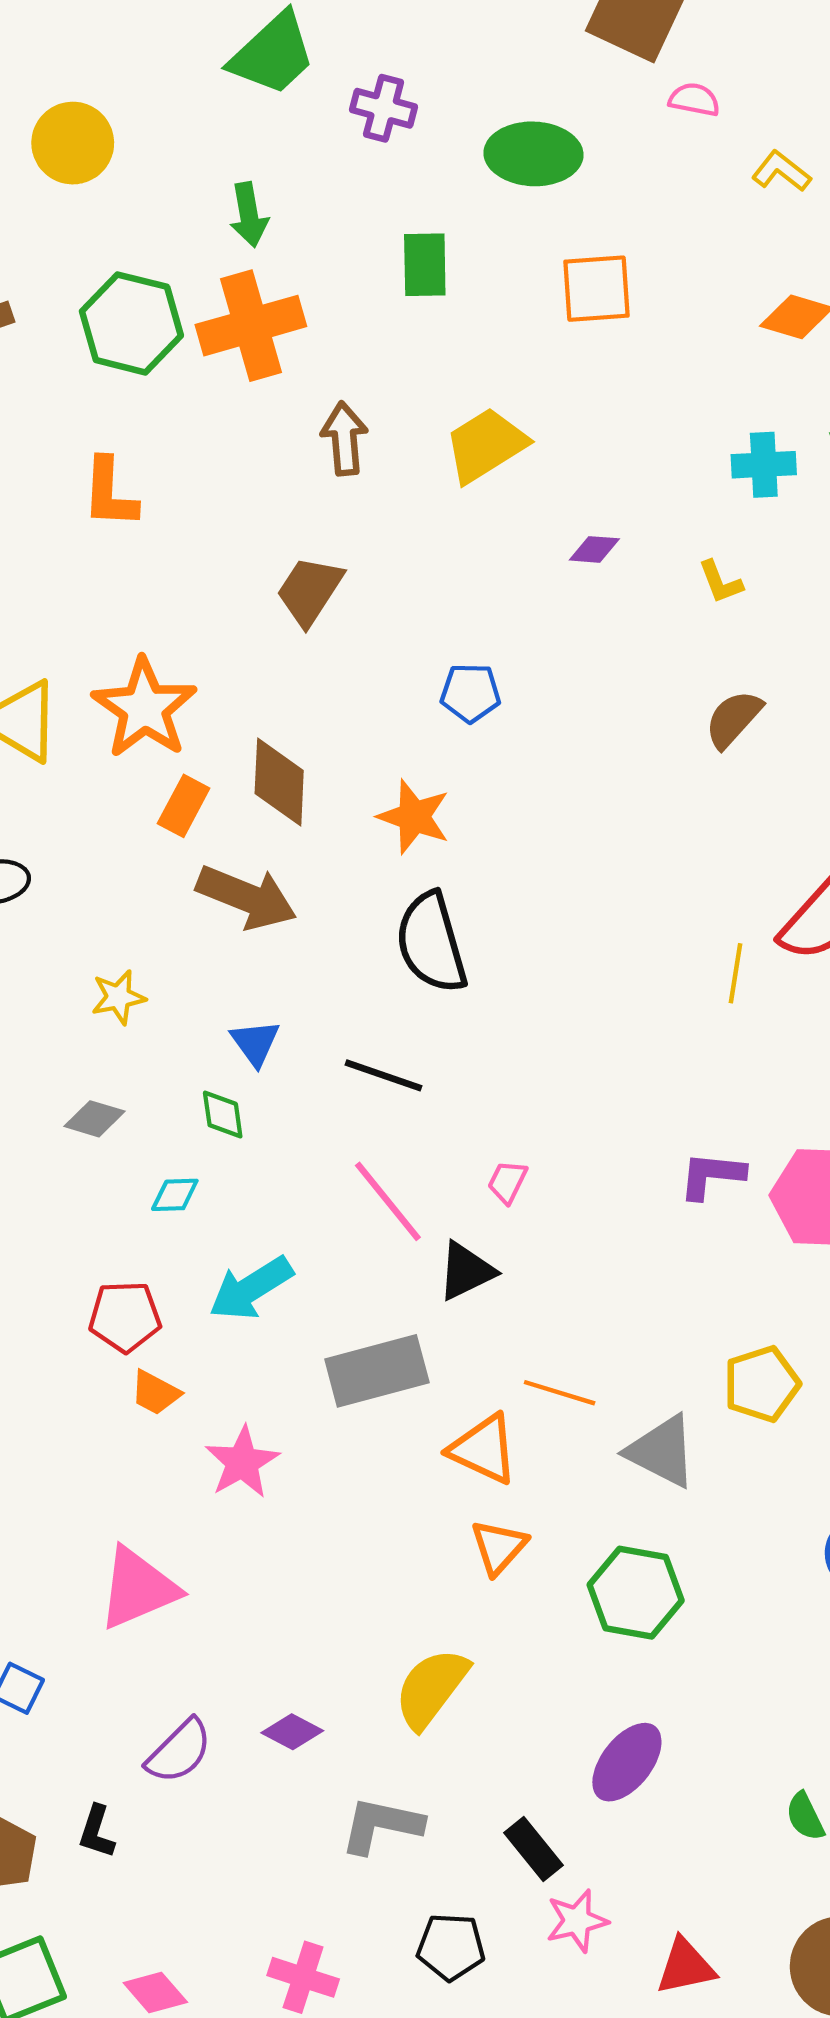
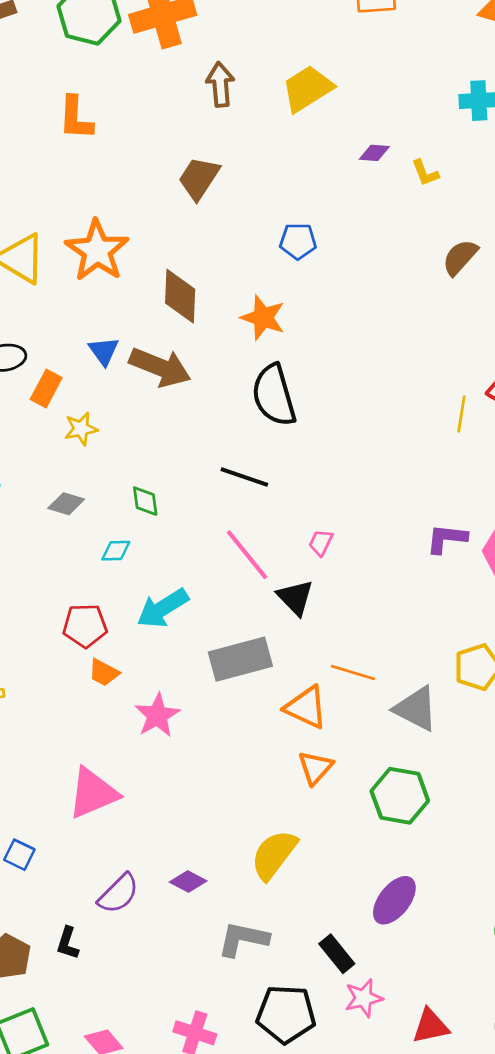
yellow L-shape: (720, 582) -> (425, 173), moved
orange rectangle: (184, 806) -> (46, 389), moved
blue triangle: (255, 1043) -> (104, 351), moved
black triangle: (466, 1271) -> (295, 598), turned -48
black pentagon: (451, 1947) -> (286, 1014), size x1.4

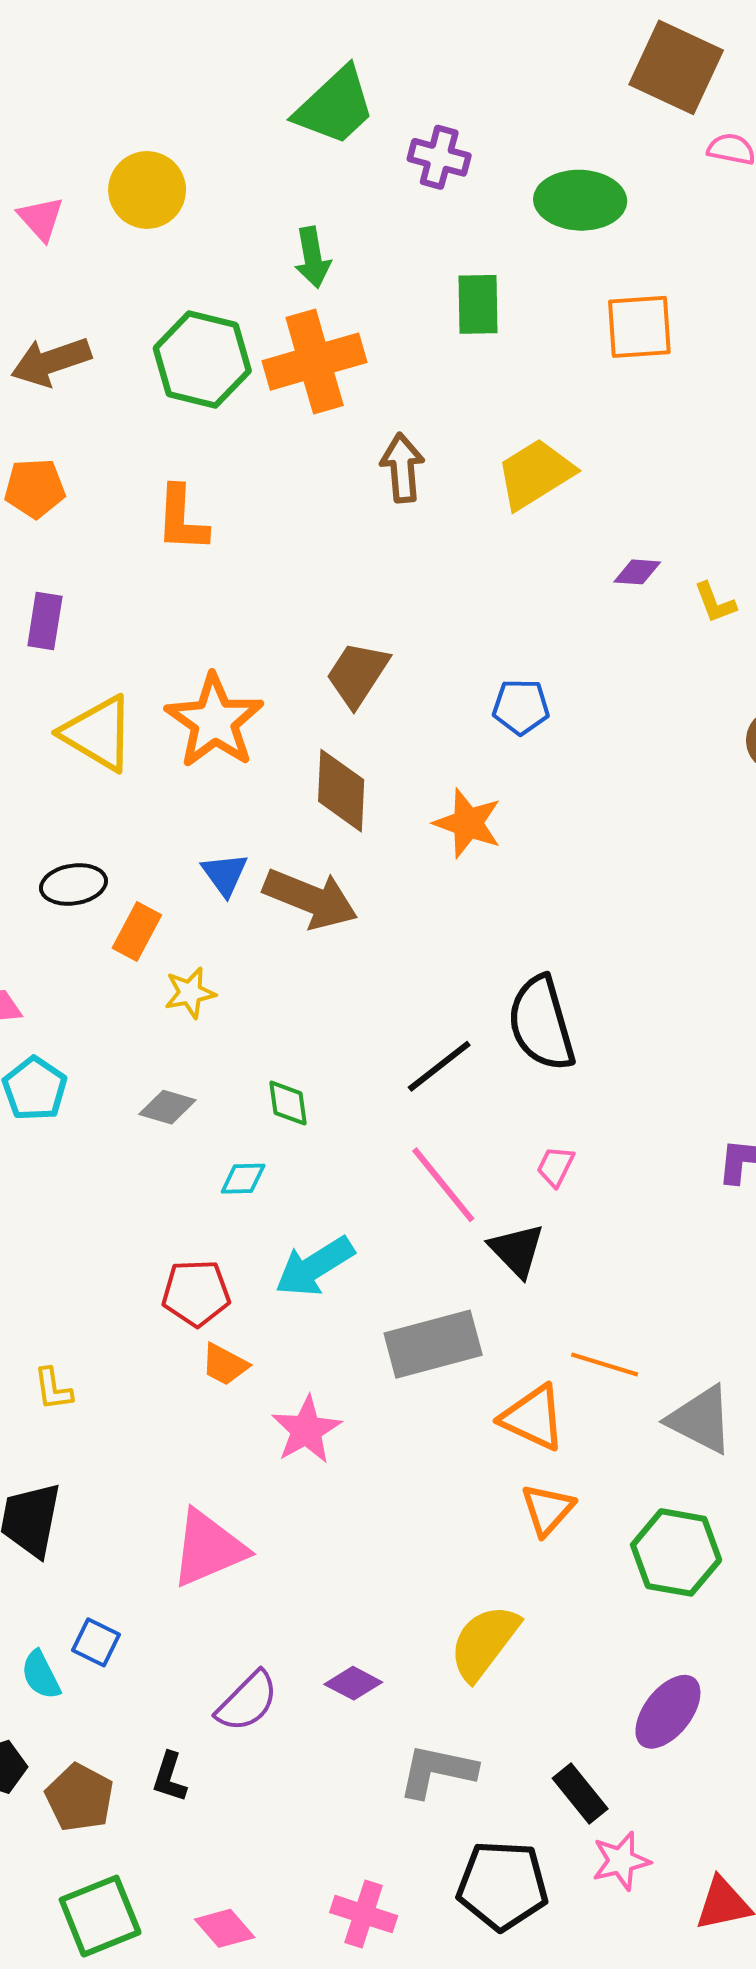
brown trapezoid: (199, 178) -> (357, 674), moved
black semicircle: (274, 395) -> (541, 1023), moved
black line: (244, 477) -> (439, 1066), turned -57

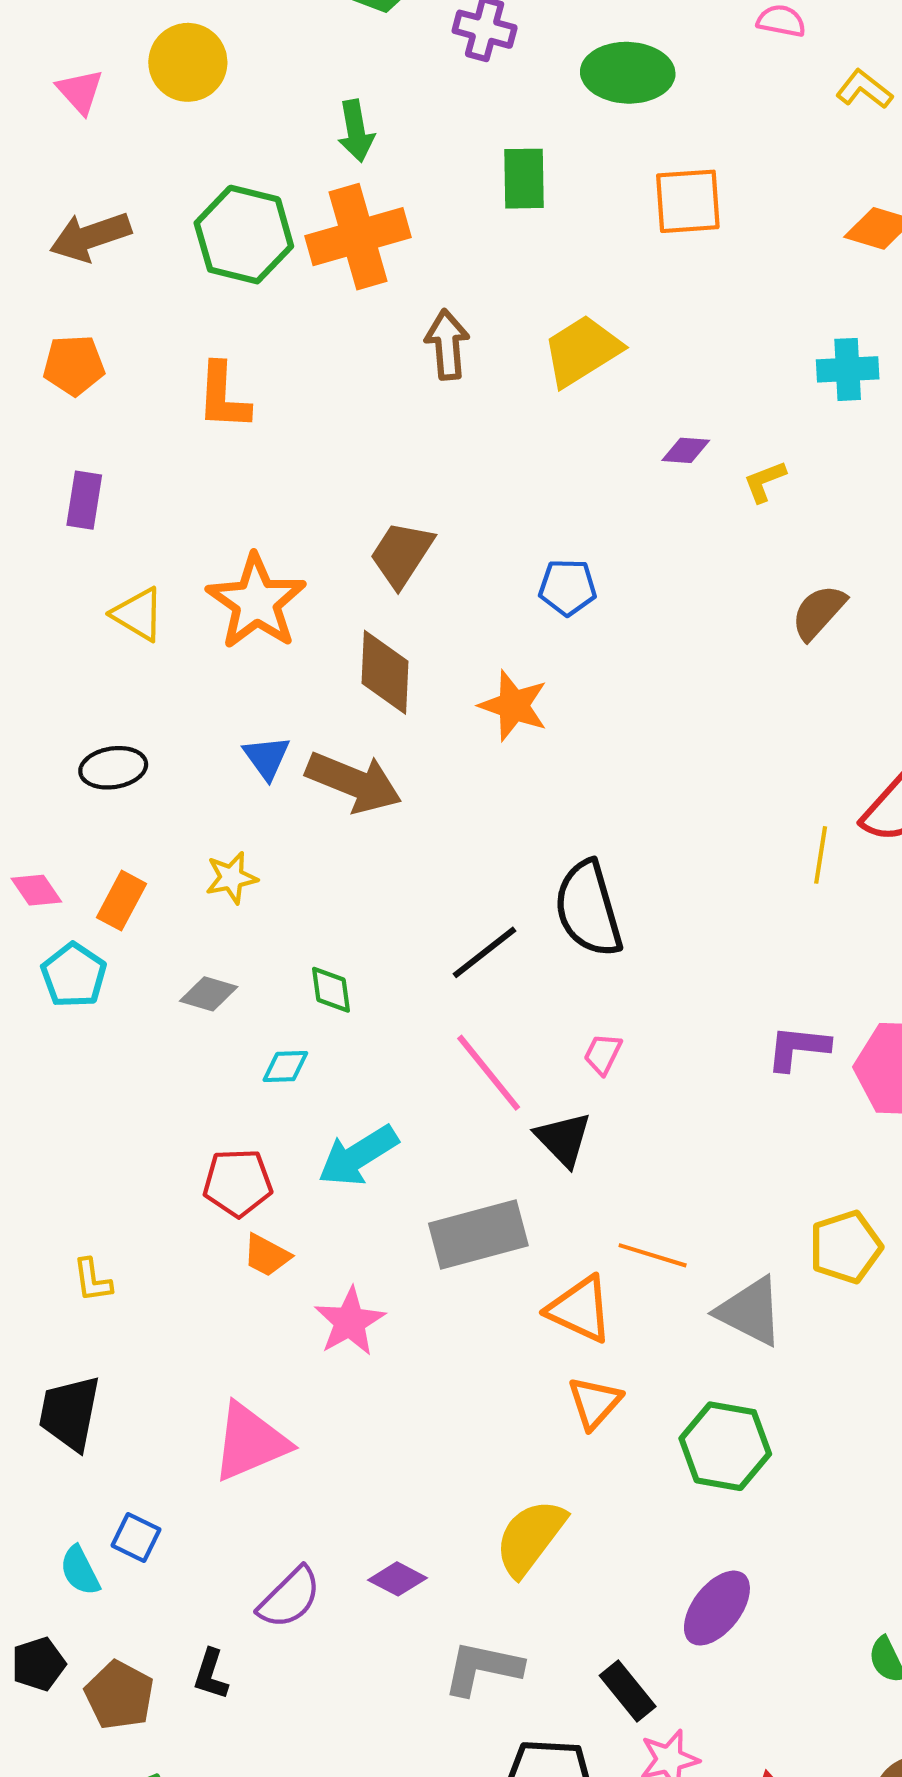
yellow L-shape: (715, 603) -> (765, 481), turned 90
yellow triangle: (98, 733) -> (138, 614), size x0.7
orange rectangle: (137, 931) -> (121, 901), moved

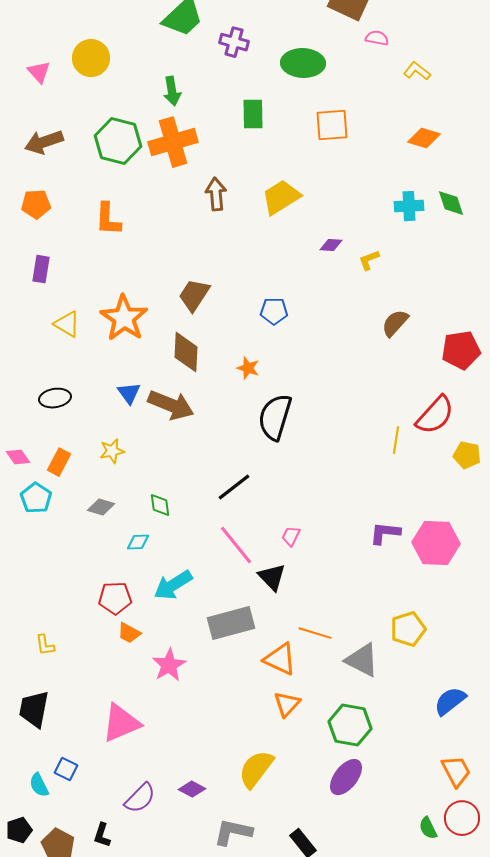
orange star: (514, 706) -> (248, 368), size x0.7
black semicircle: (588, 909) -> (275, 417), moved, turned 33
purple ellipse: (717, 1608) -> (346, 777), moved

